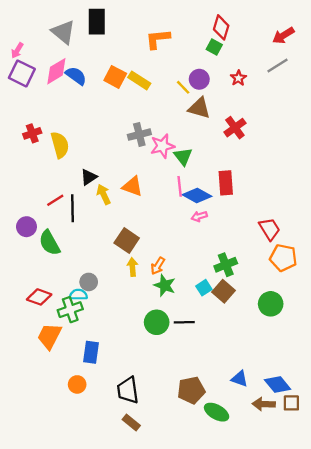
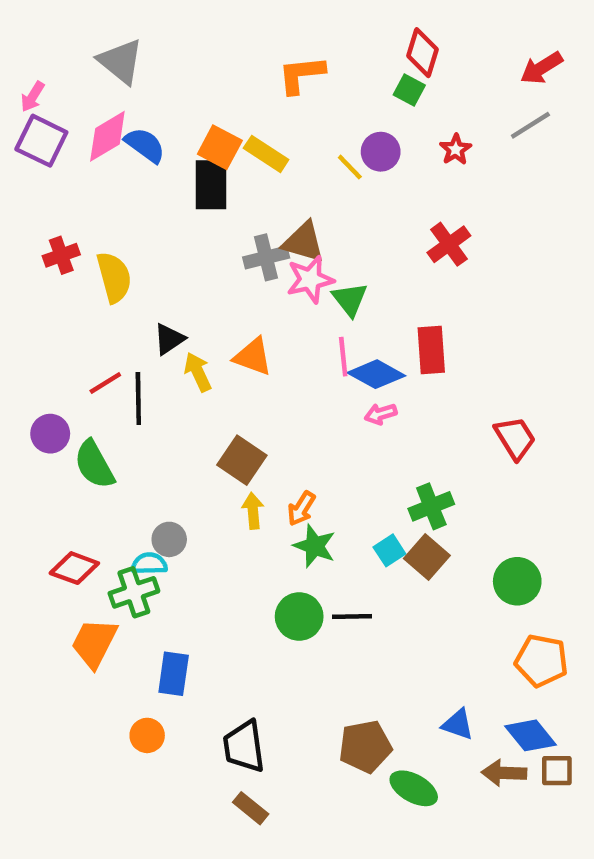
black rectangle: (97, 22) -> (211, 185), moved
brown triangle: (199, 108) -> (304, 242), moved
orange pentagon: (283, 258) -> (541, 661), moved

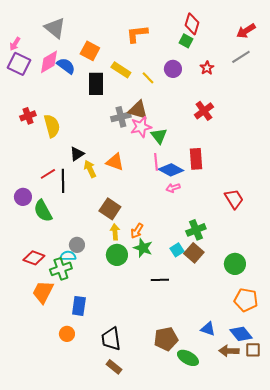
orange square: (220, 147) -> (90, 51), moved
yellow line: (350, 167) -> (148, 78), moved
green circle: (299, 617) -> (117, 255), moved

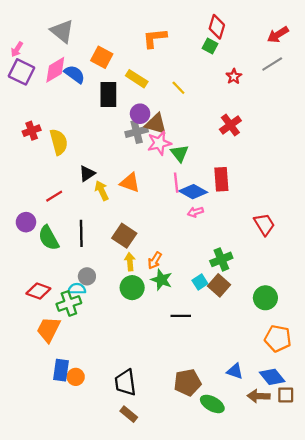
purple circle: (173, 69) -> (140, 114), moved
yellow line: (148, 78) -> (178, 88), moved
black line: (63, 181) -> (81, 233), moved
blue rectangle: (79, 306) -> (61, 370), moved

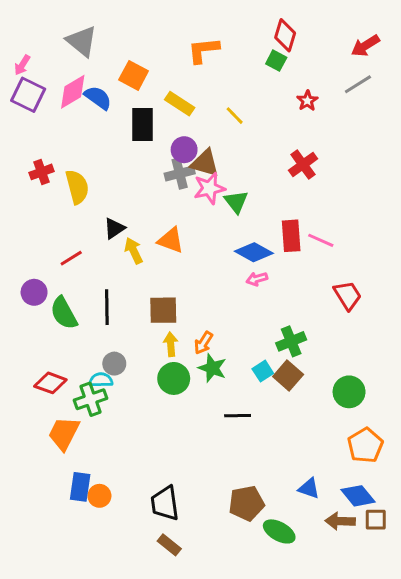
pink line: (176, 183) -> (321, 240), moved, turned -60
brown square: (124, 236) -> (163, 310), turned -35
orange pentagon: (278, 338) -> (365, 445), turned 30

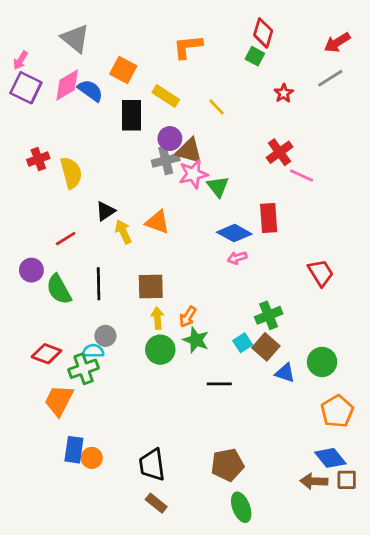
pink line: (321, 240) -> (301, 175), moved
blue triangle: (309, 488) -> (285, 373), moved
green ellipse: (279, 531) -> (241, 507), moved, turned 40

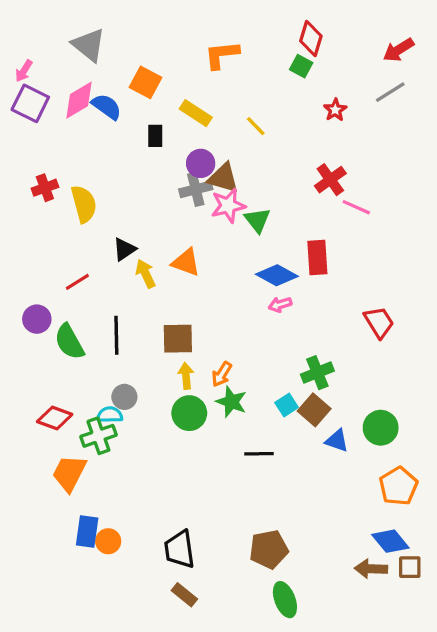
black rectangle: (131, 115) -> (155, 136), size x0.6

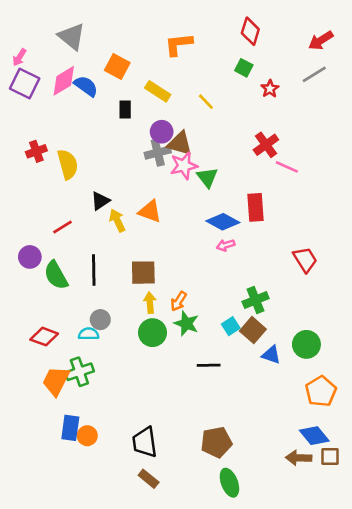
green square: (301, 66) -> (244, 68), moved
green cross: (98, 436) -> (79, 372), moved

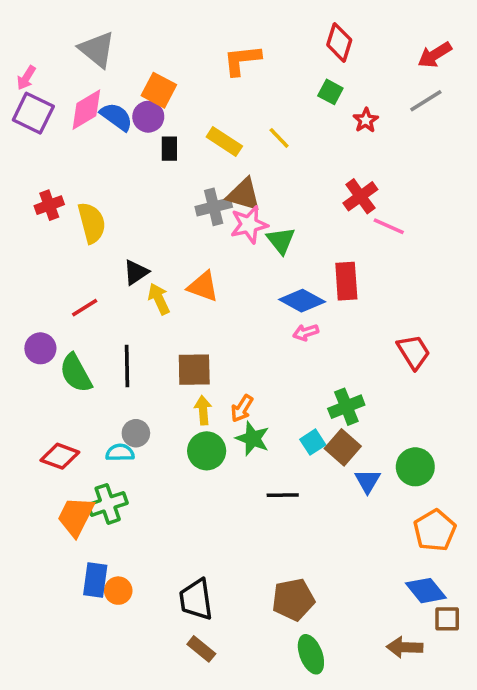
yellow rectangle: (158, 91) -> (224, 141), moved
purple circle: (162, 132) -> (148, 117), moved
blue triangle: (271, 355) -> (368, 481), turned 42
brown arrow: (299, 458) -> (405, 647), moved

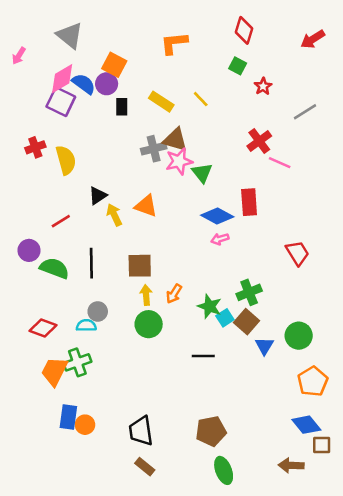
gray line: (426, 101) -> (305, 112), moved
purple square: (33, 113) -> (61, 102), moved
green semicircle: (76, 373) -> (54, 268), turned 140
green star: (253, 439) -> (210, 306), moved

